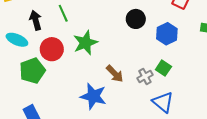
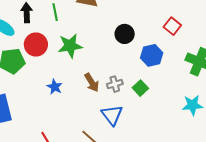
gray cross: (145, 76) -> (115, 84), moved
blue star: (93, 96) -> (55, 87), moved, size x0.6
blue triangle: (163, 102) -> (112, 115), moved

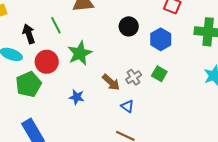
blue triangle: (112, 115) -> (127, 106), moved, size x0.6

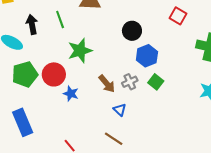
blue hexagon: (161, 39) -> (147, 56), moved
red circle: (47, 62) -> (54, 74), moved

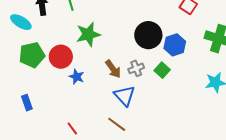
black circle: (132, 31) -> (148, 35), moved, size x1.4
blue hexagon: (147, 56) -> (175, 45), moved
blue triangle: (120, 110) -> (124, 96), size x1.6
blue rectangle: (23, 122) -> (27, 103), size x0.6

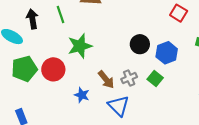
black circle: (148, 35) -> (140, 44), size x0.7
blue star: (77, 77) -> (82, 95), moved

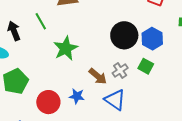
black circle: (140, 44) -> (124, 35), size x1.4
red circle: (53, 69) -> (48, 102), moved

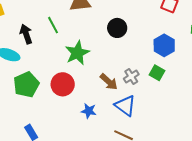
black circle: (124, 35) -> (117, 28), moved, size x0.7
blue star: (77, 96) -> (89, 111), moved
red circle: (48, 102) -> (63, 84), moved

